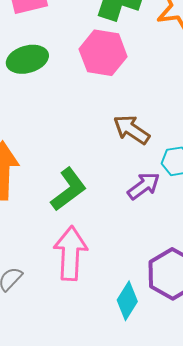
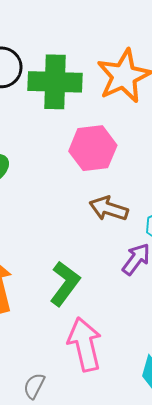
pink hexagon: (103, 53) -> (93, 148), moved

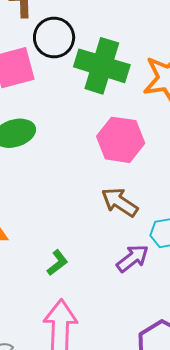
green L-shape: (65, 284) -> (57, 263), size x0.6

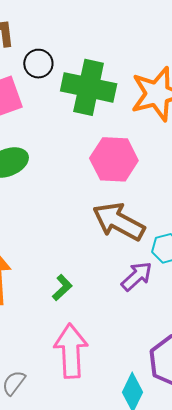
black circle: (54, 37) -> (38, 64), size x0.7
brown arrow: (120, 202) -> (119, 222), size x1.4

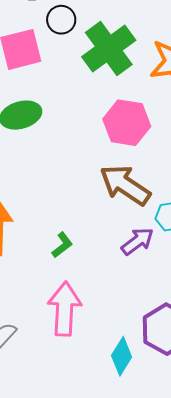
green cross: (89, 87) -> (109, 49), turned 36

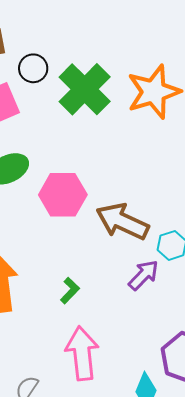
pink hexagon: (127, 123) -> (63, 195), moved

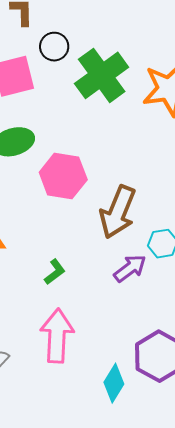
brown arrow: (122, 221) -> (118, 212), turned -102

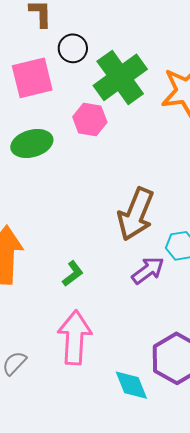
pink hexagon: (63, 176) -> (90, 120), moved, size x0.7
cyan diamond: (114, 383) -> (131, 385), turned -54

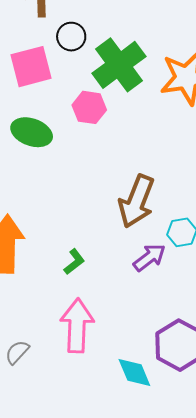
green ellipse: (32, 143) -> (32, 132), turned 36

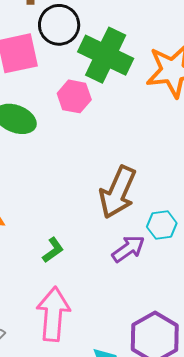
black circle: (71, 37) -> (59, 25), size x1.4
green cross: (119, 65) -> (106, 55), turned -30

